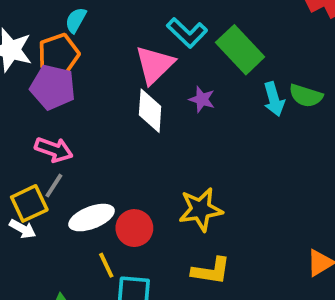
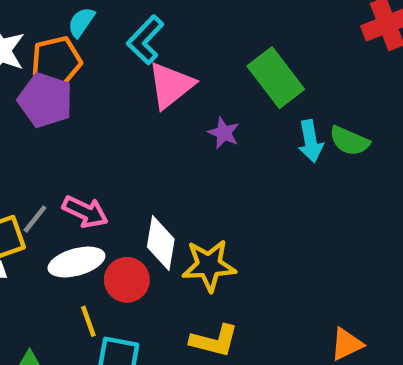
cyan L-shape: (187, 33) -> (145, 40), moved, turned 84
white diamond: (150, 111) -> (161, 243), moved
pink arrow: (54, 150) -> (85, 212), moved

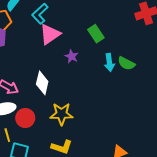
green rectangle: (276, 78) -> (96, 34), size x0.7
white diamond: (161, 243) -> (42, 83), moved

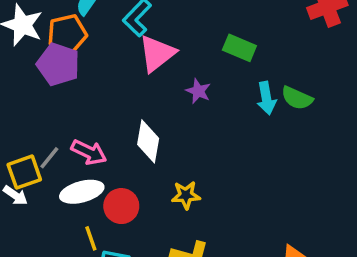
green rectangle: (96, 34) -> (239, 48), turned -30
yellow star: (62, 114) -> (186, 195), size x0.7

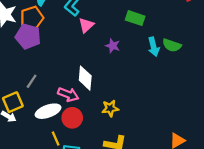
pink triangle: (157, 53) -> (86, 25), size x0.7
pink arrow: (89, 152) -> (68, 94), moved
gray line: (49, 158) -> (32, 81), moved

